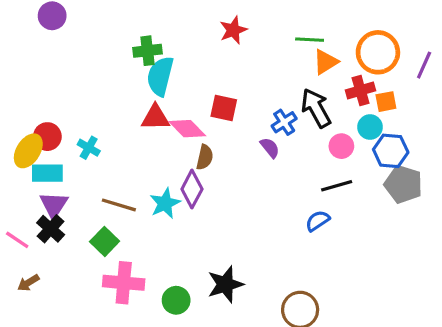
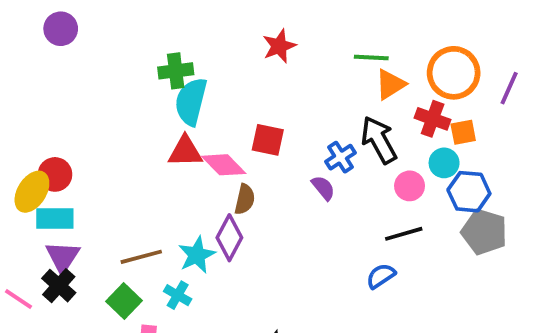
red cross: (360, 90) -> (433, 119), turned 36
cyan cross: (89, 148) -> (178, 295), moved
brown line: (119, 205) -> (141, 257), turned -32

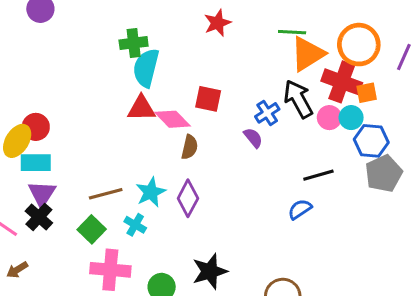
orange triangle: (390, 84) -> (308, 54), size x1.4
red cross: (433, 119) -> (342, 82), size x1.4
pink circle: (410, 186) -> (329, 118), moved
gray pentagon: (484, 232) -> (384, 174), turned 30
purple diamond: (229, 238) -> (188, 198), moved

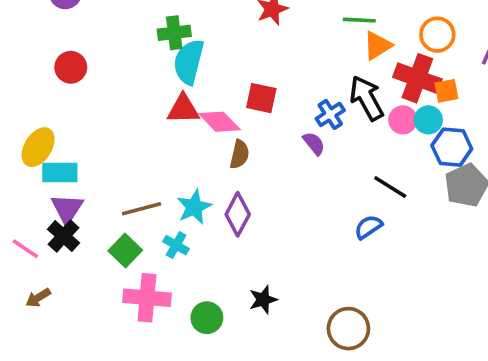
orange circle: (359, 45) -> (437, 35), size x0.7
orange triangle: (308, 54) -> (377, 45), size x0.7
red circle: (36, 127) -> (71, 67), moved
black line: (318, 175) -> (390, 187), turned 48
black star: (210, 271) -> (263, 300), size x0.7

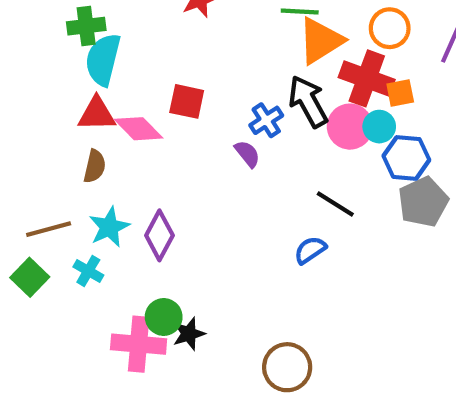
orange triangle: (377, 45) -> (321, 41), size x1.4
pink circle: (403, 120) -> (350, 127), size x1.4
brown semicircle: (240, 154) -> (95, 166), moved
pink cross: (147, 298) -> (139, 344), moved
green circle: (207, 318) -> (164, 317), moved

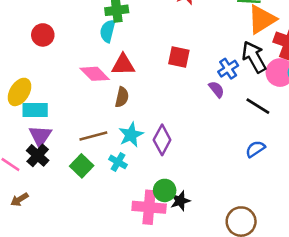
cyan semicircle: (103, 60) -> (108, 31), moved, size x0.7
pink diamond: (139, 129) -> (95, 74), moved
black line: (335, 204) -> (258, 106), moved

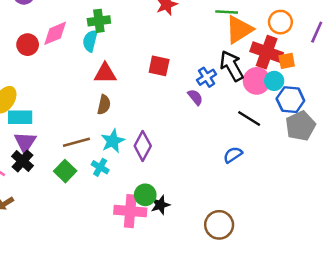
pink diamond: (95, 74) -> (55, 33), moved, turned -68
black line: (258, 106) -> (249, 118), moved

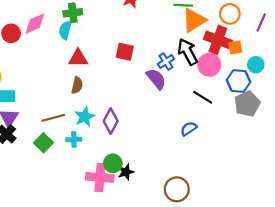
cyan circle: (274, 81) -> (256, 65), moved
purple semicircle: (195, 97) -> (156, 79), size x1.5
cyan cross: (100, 167) -> (74, 139), turned -32

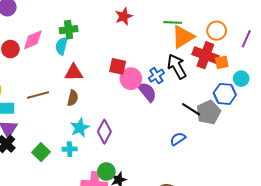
pink circle: (209, 65) -> (131, 79), moved
gray pentagon: (247, 104) -> (208, 112), moved
brown line: (53, 118) -> (38, 95), moved

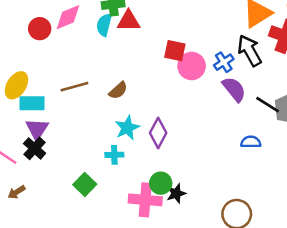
red triangle: (74, 72) -> (129, 21), moved
purple semicircle: (147, 92) -> (234, 89), moved
brown semicircle: (73, 98) -> (118, 90), turned 35
blue semicircle: (178, 139) -> (251, 142), turned 35
green square: (41, 152) -> (85, 184), moved

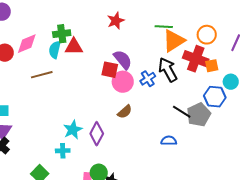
brown line: (74, 87) -> (42, 75), moved
purple semicircle: (234, 89) -> (123, 60), moved
brown semicircle: (118, 90) -> (125, 112), moved

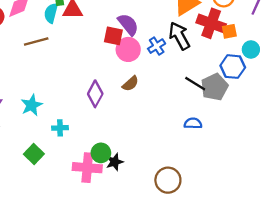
cyan star: (73, 130) -> (32, 105), moved
purple diamond: (97, 134) -> (95, 94), moved
blue semicircle: (169, 141) -> (193, 123), moved

